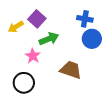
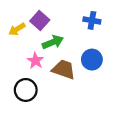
blue circle: (92, 39) -> (92, 60), moved
brown trapezoid: (71, 70) -> (64, 69), moved

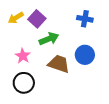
yellow arrow: (17, 29) -> (16, 18), moved
pink star: (35, 61) -> (23, 56), moved

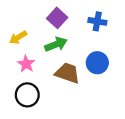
yellow arrow: (16, 18) -> (18, 37), moved
purple square: (37, 19) -> (57, 18), moved

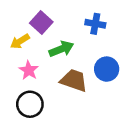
purple square: (57, 18) -> (41, 23), moved
blue cross: (97, 21) -> (95, 24), moved

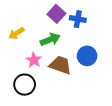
purple square: (41, 23) -> (56, 14), moved
pink star: (29, 70) -> (34, 60), moved

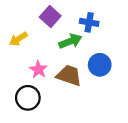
purple square: (56, 14) -> (50, 17), moved
green arrow: (50, 39) -> (70, 41), moved

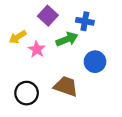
pink star: (38, 70) -> (37, 49), moved
brown trapezoid: (69, 75) -> (66, 86), moved

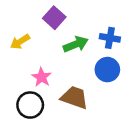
blue cross: (85, 21) -> (110, 38), moved
pink star: (37, 49) -> (42, 77), moved

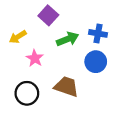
pink star: (42, 77) -> (35, 58), moved

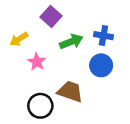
black circle: (27, 93) -> (40, 106), moved

